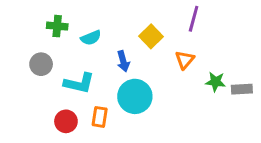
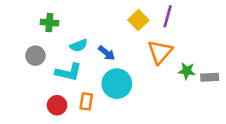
yellow square: (151, 36) -> (138, 20), moved
cyan semicircle: (91, 38) -> (79, 45), moved
orange triangle: (185, 60) -> (160, 52), size x1.5
blue arrow: (123, 61) -> (107, 53), turned -36

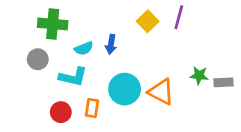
green cross: (49, 23) -> (53, 24), size x1.5
orange triangle: (160, 52) -> (161, 92), moved, turned -44
blue arrow: (107, 53) -> (111, 44), moved, turned 60

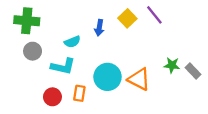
purple line: (179, 17) -> (154, 15), turned -54
green cross: (53, 24) -> (27, 21), moved
blue arrow: (111, 44) -> (99, 28), moved
gray rectangle: (224, 82) -> (193, 71), turned 49

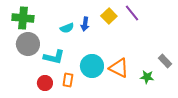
cyan semicircle: (72, 42) -> (67, 28), moved
gray circle: (33, 51) -> (28, 44), size x1.5
green star: (172, 65) -> (147, 77), moved

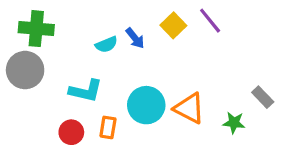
blue arrow: (85, 24) -> (135, 38), turned -48
gray circle: (28, 44) -> (25, 70), moved

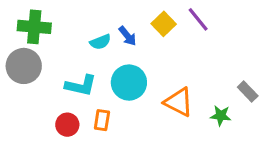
cyan circle: (146, 105) -> (129, 83), moved

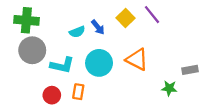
gray circle: (24, 66) -> (32, 50), moved
gray rectangle: (248, 92) -> (190, 70), turned -56
orange triangle: (179, 102) -> (137, 59), moved

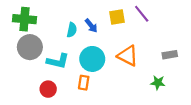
yellow square: (126, 18) -> (117, 17), turned 35
cyan semicircle: (77, 32) -> (72, 30), turned -56
gray rectangle: (190, 70) -> (170, 55), moved
orange rectangle: (78, 92) -> (84, 83), moved

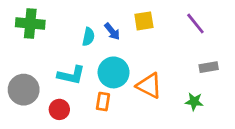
purple line: (142, 14) -> (195, 24), moved
gray circle: (30, 47) -> (24, 90), moved
orange triangle: (128, 56) -> (149, 86), moved

